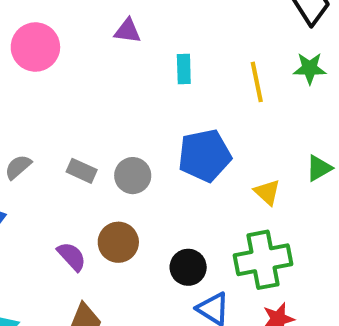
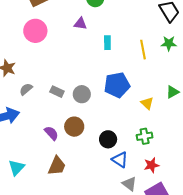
green cross: (263, 260) -> (145, 136), size x0.6

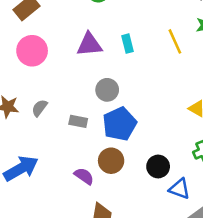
purple triangle: (80, 24) -> (89, 45), moved, size x1.5
blue pentagon: (117, 85) -> (120, 124), moved
gray semicircle: (26, 89) -> (39, 108), moved
gray circle: (82, 94) -> (107, 90), moved

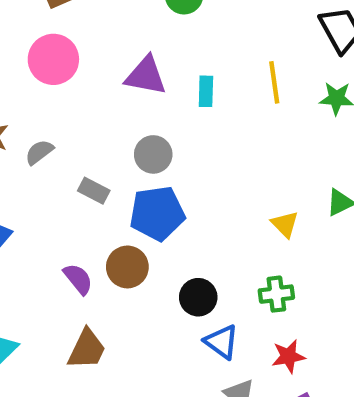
yellow line: (175, 41) -> (274, 82), moved

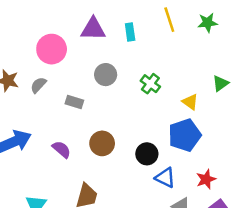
pink circle: (53, 59) -> (52, 49), moved
blue pentagon: (157, 213) -> (185, 135), moved
purple semicircle: (78, 279) -> (61, 149), moved
green cross: (276, 294) -> (150, 84), moved, turned -36

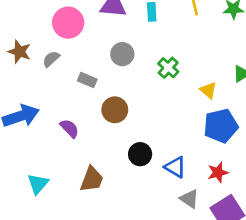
blue pentagon: (185, 135) -> (221, 126), moved
brown circle: (102, 143) -> (115, 110), moved
black circle: (147, 154) -> (140, 154), moved

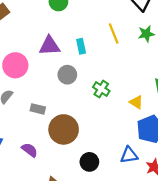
gray circle: (122, 54) -> (67, 75), moved
brown circle: (115, 110) -> (64, 129), size x1.4
blue triangle: (175, 167) -> (129, 155), moved, turned -30

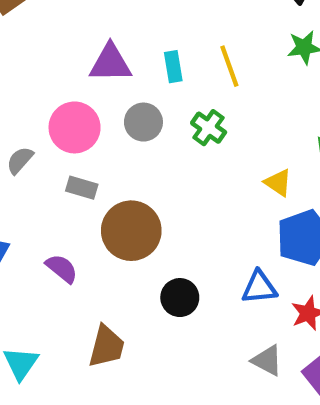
yellow line: (114, 33) -> (229, 66), moved
pink circle: (15, 65) -> (75, 127), moved
green cross: (101, 89) -> (209, 128), moved

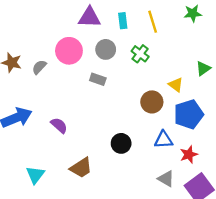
gray rectangle: (82, 188) -> (98, 79), moved
brown circle: (131, 231) -> (152, 102), moved, size x0.7
brown trapezoid: (106, 346) -> (81, 168), turned 40

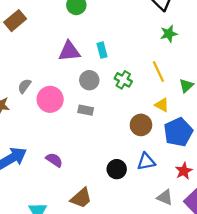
yellow line: (153, 22) -> (158, 71), moved
pink circle: (69, 51) -> (50, 99), moved
gray semicircle: (39, 67) -> (24, 86), moved
blue triangle: (164, 140) -> (146, 162), moved

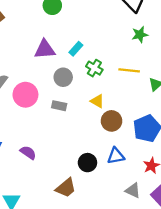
cyan rectangle: (102, 50) -> (76, 49), turned 56
yellow line: (158, 71) -> (129, 70), turned -60
green cross: (123, 80) -> (94, 68), moved
yellow triangle: (162, 105) -> (97, 101), moved
brown trapezoid: (81, 198) -> (66, 188), moved

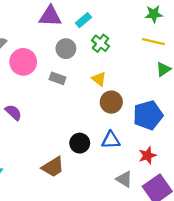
yellow line: (129, 70) -> (153, 42), moved
purple semicircle: (28, 153) -> (13, 112), moved

